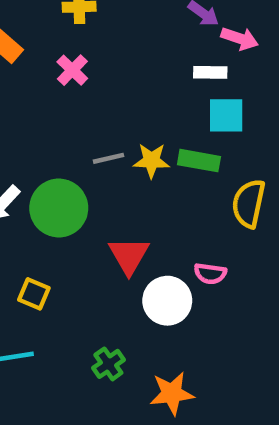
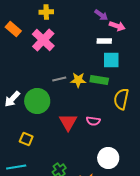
pink cross: (72, 70) -> (43, 40), size x1.6
pink semicircle: (210, 274) -> (93, 121), moved
white circle: (167, 301) -> (108, 158), moved

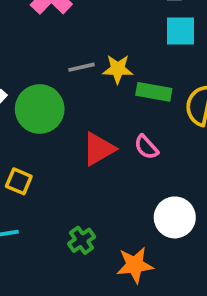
green rectangle: (99, 80) -> (154, 92), moved
pink semicircle: (93, 121) -> (146, 147), turned 40
red triangle: (68, 122) -> (99, 149), turned 30

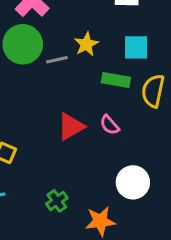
cyan square: (180, 31) -> (136, 47), moved
yellow star: (118, 69) -> (86, 44), moved, turned -30
green circle: (40, 109) -> (23, 44), moved

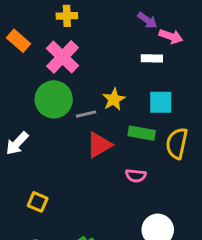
pink semicircle: (110, 125) -> (136, 176), turned -42
red triangle: (71, 127) -> (99, 145), moved

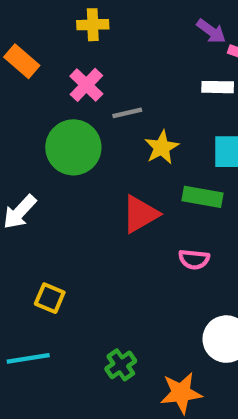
pink cross: (62, 57) -> (86, 85), size x0.7
gray line: (86, 114) -> (127, 113), moved

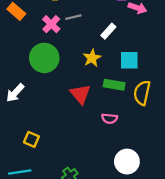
white rectangle: (218, 87) -> (108, 31), moved, turned -49
gray line: (127, 113) -> (73, 17), moved
red triangle: (140, 214) -> (80, 94), turned -40

